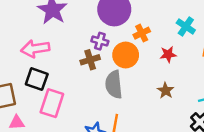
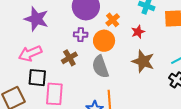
brown cross: (90, 60) -> (69, 58), moved
brown star: (166, 91) -> (143, 61), size x1.6

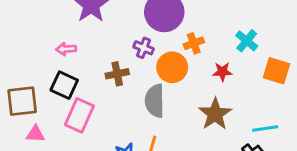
pink arrow: (30, 53) -> (66, 49), size x0.6

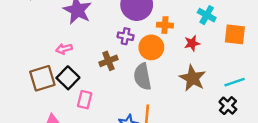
orange cross: (194, 43) -> (165, 25), turned 35
black square: (64, 85) -> (68, 78), turned 30
brown square: (22, 101) -> (42, 78), moved
pink rectangle: (79, 115) -> (85, 100), size x0.7

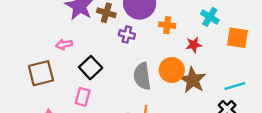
orange circle: (151, 47) -> (172, 70), moved
brown cross: (108, 61) -> (106, 13), moved, turned 36
black square: (68, 78) -> (91, 68), moved

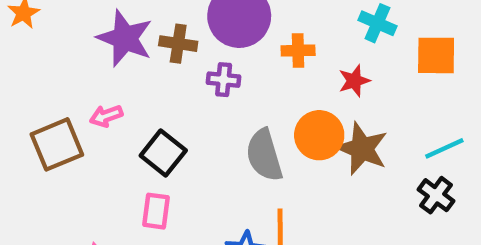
brown square: (41, 73) -> (57, 144), moved

